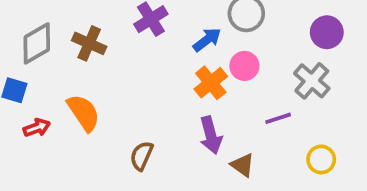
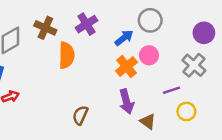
brown cross: (89, 43) -> (45, 28), moved
orange semicircle: (84, 113) -> (67, 55), moved, turned 35
yellow circle: (321, 159) -> (186, 111), moved

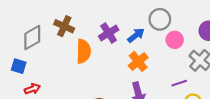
purple cross: (87, 24) -> (109, 33), moved
pink circle: (149, 55) -> (175, 40), moved

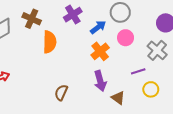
purple cross: (109, 33) -> (73, 15), moved
pink circle: (175, 40) -> (126, 38), moved

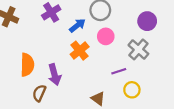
orange semicircle: (50, 42) -> (27, 65), moved
purple arrow: (100, 81) -> (54, 75), moved

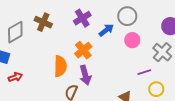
orange cross: (80, 51) -> (83, 50), moved

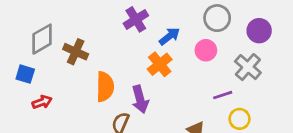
gray circle: (127, 16) -> (217, 18), moved
brown cross: (43, 22) -> (76, 52), moved
orange cross: (83, 50) -> (160, 64), moved

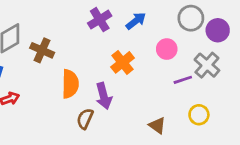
gray circle: (217, 18) -> (191, 18), moved
blue arrow: (169, 36) -> (136, 21), moved
purple line: (223, 95) -> (183, 80), moved

